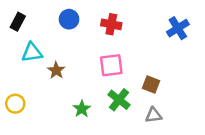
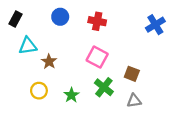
pink square: (111, 65) -> (97, 57), turned 35
yellow circle: (15, 104) -> (39, 91), moved

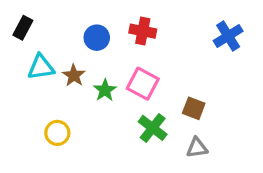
blue circle: (60, 17) -> (97, 38), moved
brown star: (49, 62) -> (74, 75), moved
green star: (71, 95) -> (105, 90), moved

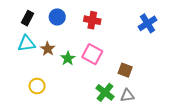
black rectangle: (23, 28) -> (27, 18), moved
blue circle: (97, 38) -> (57, 17), moved
green cross: (153, 128) -> (105, 92), moved

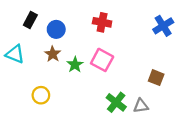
blue circle: (57, 17) -> (56, 29), moved
cyan triangle: (26, 44) -> (15, 54), moved, turned 30
brown square: (125, 70) -> (156, 78), moved

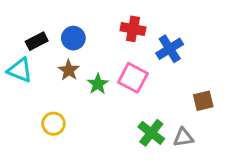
black rectangle: (30, 20) -> (37, 41), moved, turned 35
blue cross: (163, 26) -> (170, 49), moved
brown square: (156, 78) -> (203, 101), turned -35

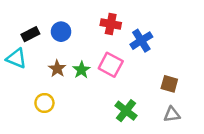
brown star: (69, 70) -> (57, 69), moved
brown square: (203, 101) -> (169, 84), turned 30
gray triangle: (183, 137) -> (172, 114), moved

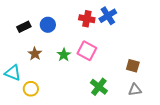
blue cross: (141, 41) -> (108, 16), moved
cyan triangle: (16, 58) -> (13, 73), moved
brown star: (57, 69) -> (35, 54), moved
yellow circle: (44, 103) -> (31, 89), moved

